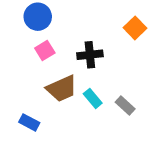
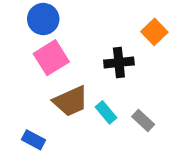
pink square: (45, 51) -> (51, 58), size x1.5
black cross: (90, 55) -> (119, 62), moved

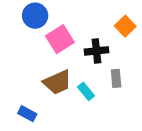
pink square: (51, 58) -> (60, 39), moved
gray rectangle: (143, 120) -> (116, 78), moved, turned 42

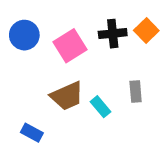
blue circle: (35, 16) -> (24, 35), moved
black cross: (96, 51) -> (113, 34), moved

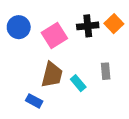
brown trapezoid: (67, 96) -> (52, 75), turned -52
blue rectangle: (32, 133) -> (34, 101), moved

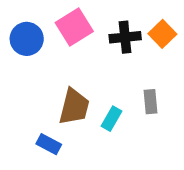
pink square: (54, 35) -> (74, 27), moved
cyan rectangle: (78, 83) -> (112, 119), turned 70

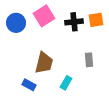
orange square: (162, 34) -> (96, 20), turned 35
cyan rectangle: (112, 119) -> (66, 83), moved

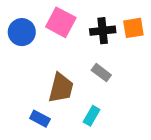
pink square: (44, 16) -> (61, 22), turned -30
gray rectangle: (89, 60) -> (101, 73), moved, turned -48

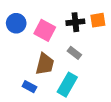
pink square: (61, 22) -> (45, 30), moved
cyan rectangle: (92, 116) -> (67, 85), size x1.6

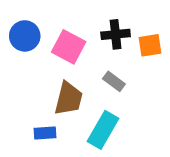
orange square: (98, 20) -> (150, 45), moved
blue rectangle: (29, 87) -> (45, 133), turned -32

